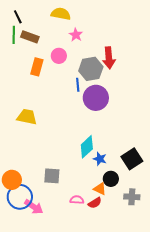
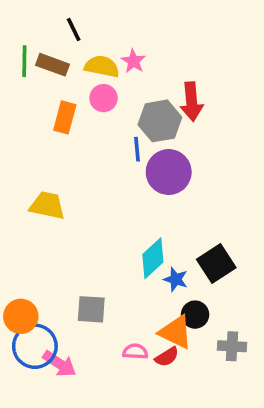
yellow semicircle: (61, 14) -> (102, 66), moved
black line: (18, 17) -> (74, 29), moved
black square: (132, 159) -> (216, 264), moved
orange triangle: (100, 189) -> (176, 332), size x1.5

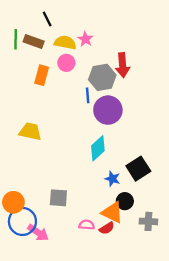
cyan diamond: (153, 258) -> (98, 148), moved

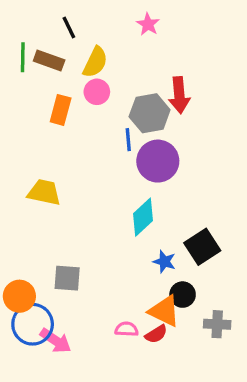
pink star: (85, 39) -> (148, 24), moved
yellow semicircle: (65, 43) -> (95, 62), turned 105
gray square: (58, 198) -> (67, 278), moved

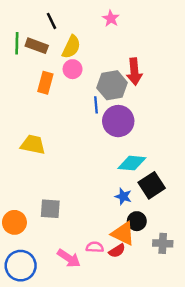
cyan diamond: (143, 217) -> (132, 163), moved, turned 48
blue circle: (33, 324) -> (21, 266), moved
pink arrow: (56, 341) -> (69, 258), moved

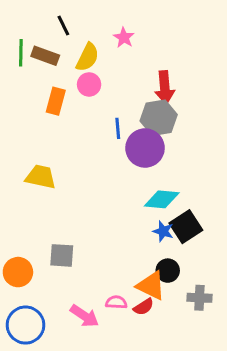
pink star: (111, 18) -> (124, 38), moved
gray hexagon: (112, 85) -> (159, 118), moved
blue star: (123, 196) -> (163, 231), moved

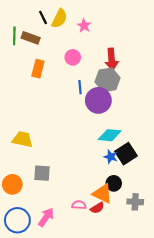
yellow semicircle: (88, 57) -> (59, 18), moved
pink circle: (89, 84) -> (73, 57), moved
yellow trapezoid: (41, 177) -> (23, 139), moved
pink arrow: (84, 316) -> (46, 217), moved, turned -90

